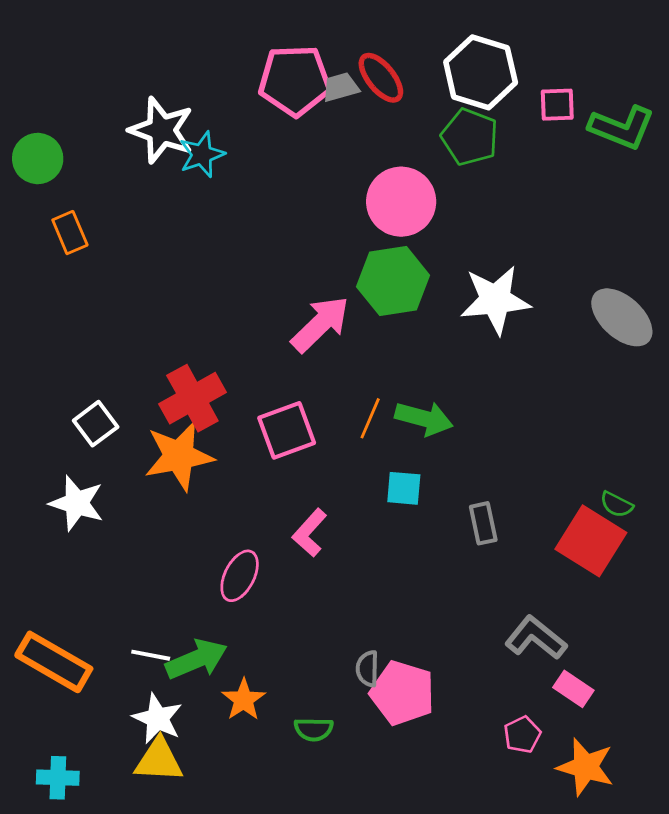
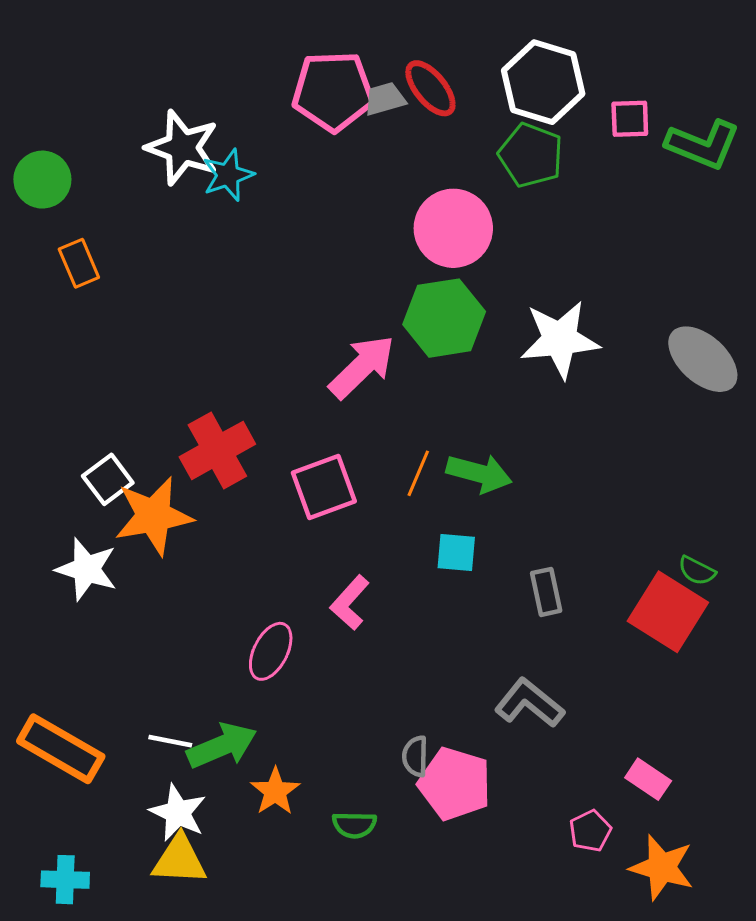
orange star: (179, 456) -> (153, 516), moved
gray L-shape: (536, 638) -> (529, 703), moved

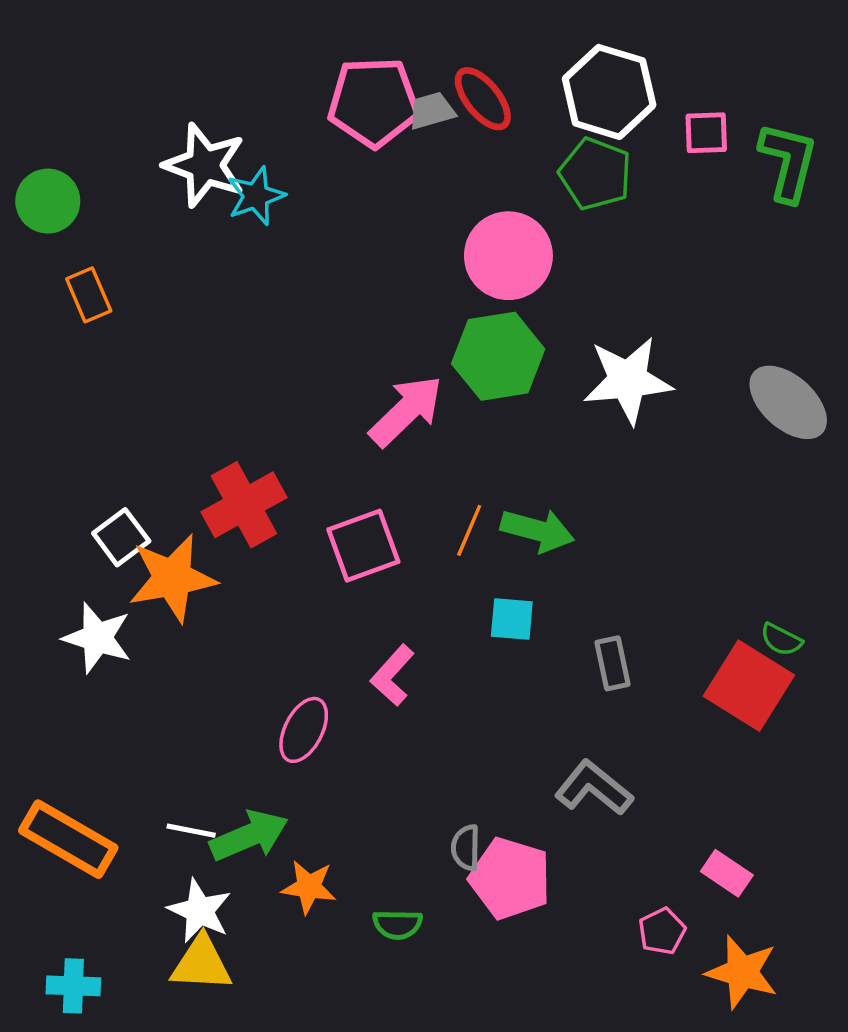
green L-shape: (703, 145) -> (788, 162), turned -98
orange star: (275, 791) -> (309, 887), turned -30

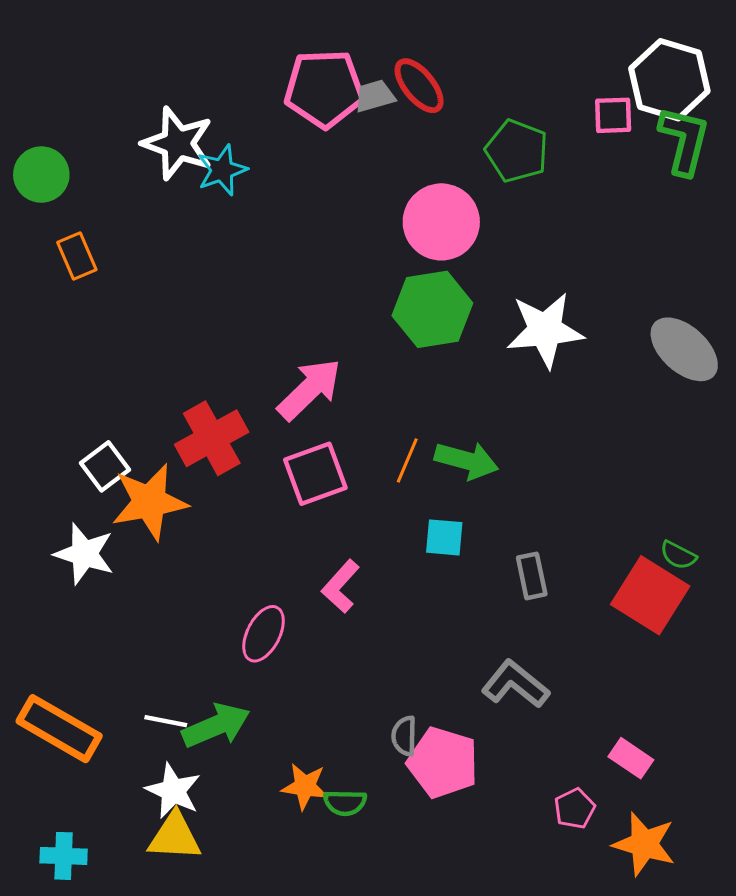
white hexagon: (609, 92) -> (669, 80), moved
pink arrow: (406, 411) -> (309, 389), moved
orange star: (309, 887) -> (305, 786), moved

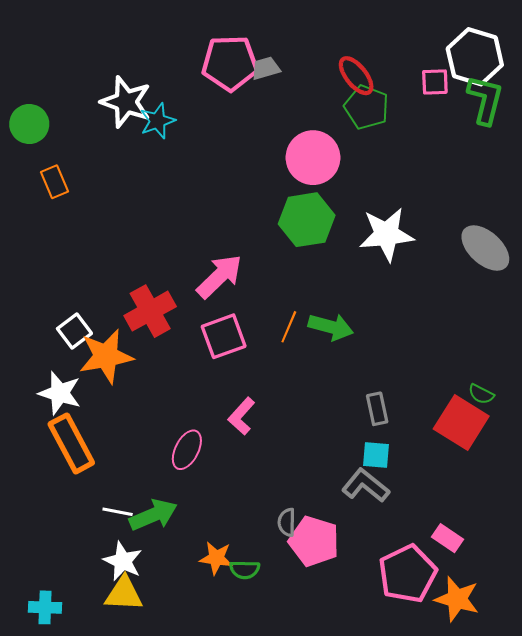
red ellipse: (419, 86) -> (356, 76), moved
cyan square: (444, 537) -> (376, 455), moved
orange rectangle: (59, 729) -> (71, 443), moved, turned 32
pink pentagon: (575, 809) -> (408, 574), size x2.0

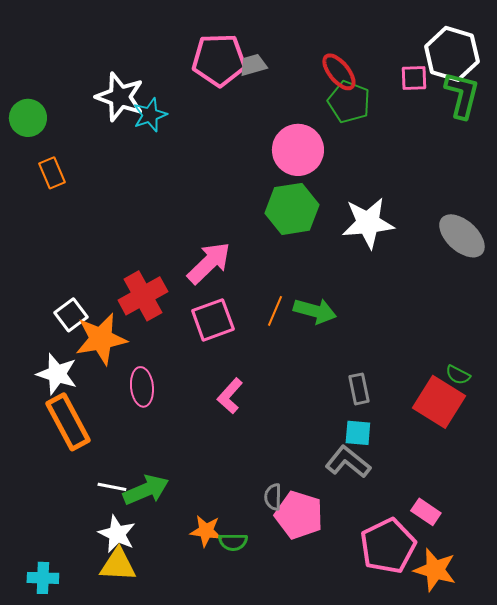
pink ellipse: (187, 450) -> (142, 387), moved, turned -33

